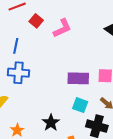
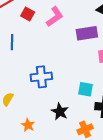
blue cross: (18, 73) -> (41, 77), moved
purple rectangle: (78, 78) -> (87, 33), moved

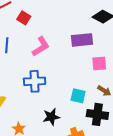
pink L-shape: (55, 17) -> (41, 46), moved
black star: (60, 112) -> (51, 117), turned 30

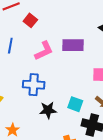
purple rectangle: (82, 40) -> (73, 45), moved
black star: (51, 117) -> (48, 110), moved

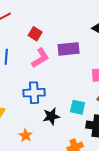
red square: (30, 20) -> (35, 34), moved
orange star: (13, 130) -> (26, 135), moved

